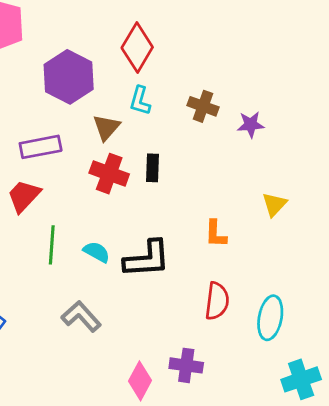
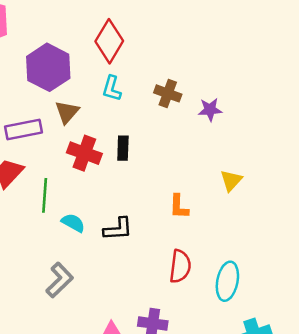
brown triangle: (106, 127) -> (67, 112), moved
green line: (52, 245) -> (45, 195), moved
black L-shape: (147, 259) -> (118, 229), size x0.7
gray L-shape: (81, 316) -> (59, 280), turned 88

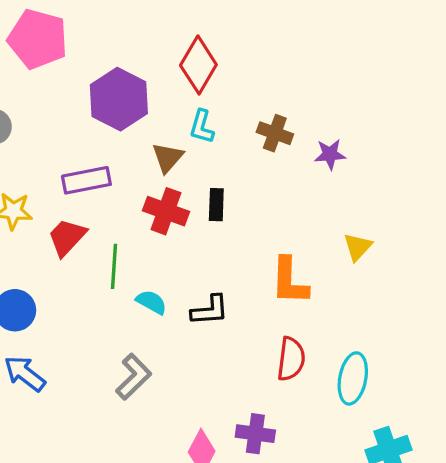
brown triangle: (67, 112) -> (168, 158), moved
orange L-shape: (179, 207) -> (289, 281), size x1.5

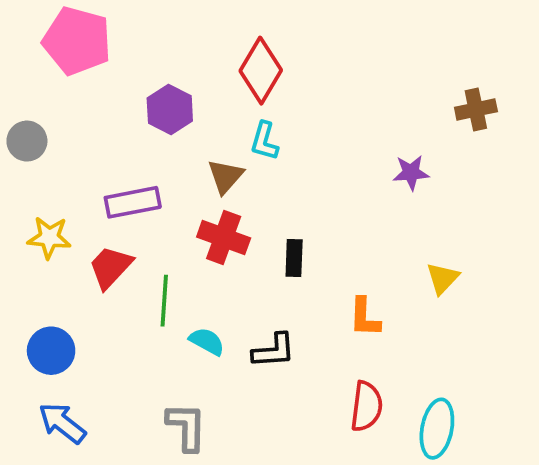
purple hexagon: (119, 99) -> (170, 110), size x0.7
brown cross: (275, 133) -> (476, 110), moved, turned -32
black rectangle: (216, 205) -> (294, 258), moved
orange L-shape: (289, 281) -> (365, 317), size x0.7
gray L-shape: (134, 377) -> (186, 427), turned -45

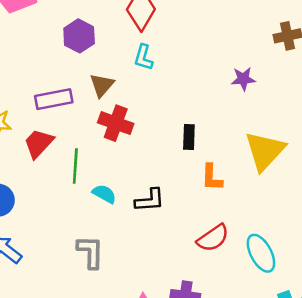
brown triangle: (225, 176) -> (102, 85), moved
black rectangle: (294, 258) -> (189, 137), moved
yellow triangle: (443, 278) -> (265, 151), size x1.8
red semicircle: (366, 406) -> (213, 238), turned 48
cyan ellipse: (437, 429) -> (261, 253), turned -39

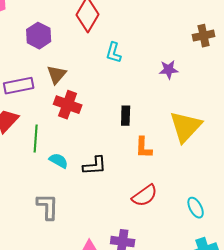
cyan L-shape: (143, 57) -> (114, 53), moved
cyan ellipse: (261, 253) -> (196, 208), moved, size x0.7

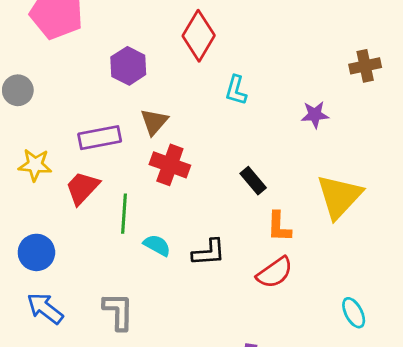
black rectangle: (126, 116) -> (253, 181), turned -42
red semicircle: (145, 196) -> (275, 273), moved
gray L-shape: (48, 207) -> (118, 311), moved

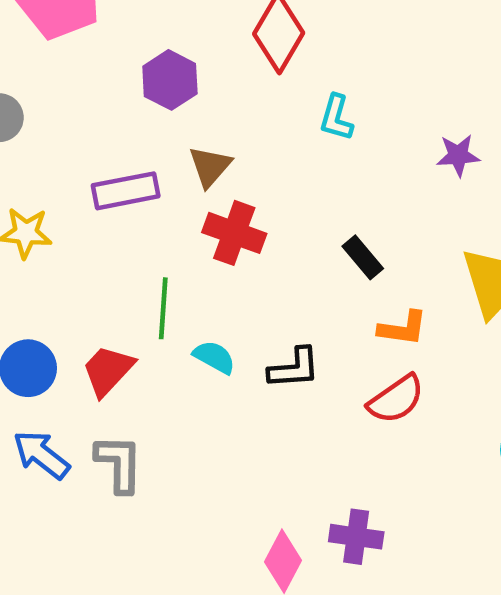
red trapezoid: (82, 188) -> (108, 370), moved
orange L-shape: (279, 227) -> (403, 328), turned -84
gray L-shape: (118, 311) -> (119, 464), moved

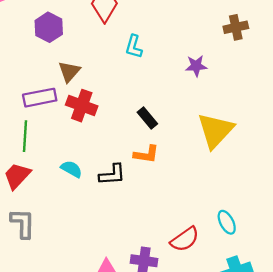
purple rectangle: (126, 191) -> (40, 98), moved
green line: (163, 308) -> (25, 136), moved
orange L-shape: (403, 328) -> (146, 154), moved
red semicircle: (396, 399) -> (185, 239), moved

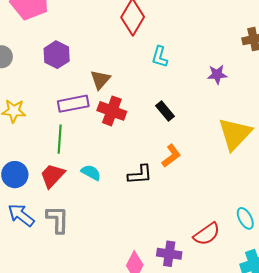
purple hexagon: (49, 27) -> (57, 55), moved
black rectangle: (147, 118) -> (165, 111), moved
orange L-shape: (146, 154) -> (171, 156), turned -45
cyan semicircle: (71, 169) -> (91, 172), moved

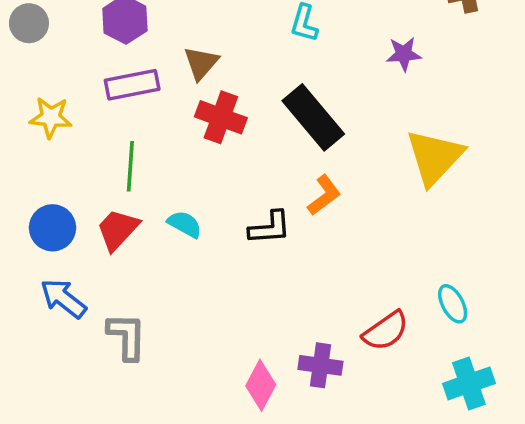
purple rectangle: (73, 104) -> (132, 85), moved
black rectangle: (165, 111) -> (313, 117), size x1.8
gray L-shape: (58, 219) -> (127, 336), moved

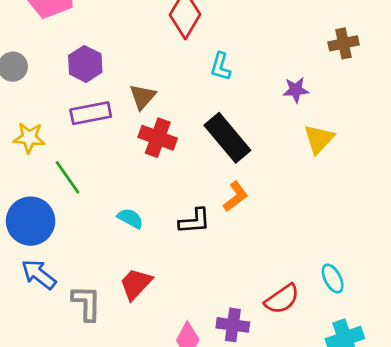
yellow triangle: (435, 157) -> (319, 139), moved, size x0.7
green line: (130, 166) -> (67, 177), moved, turned -39
blue circle: (53, 228) -> (31, 221), size x1.4
red trapezoid: (118, 230) -> (136, 284), moved

